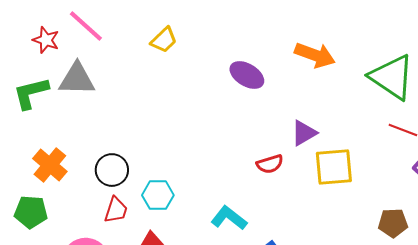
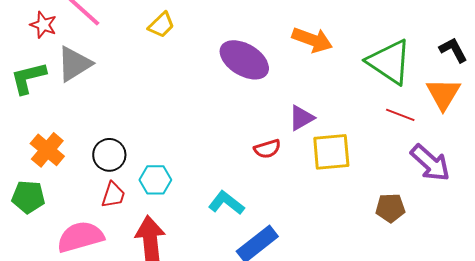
purple ellipse: (247, 75) -> (244, 60), size x1.4
gray triangle: (77, 79) -> (74, 64), turned -33

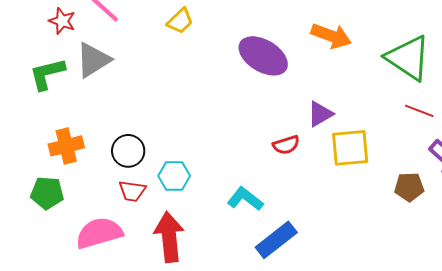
orange cross: (47, 150) -> (66, 146), turned 36
red trapezoid: (113, 195) -> (132, 191), turned 80
brown pentagon: (390, 208) -> (409, 187), moved

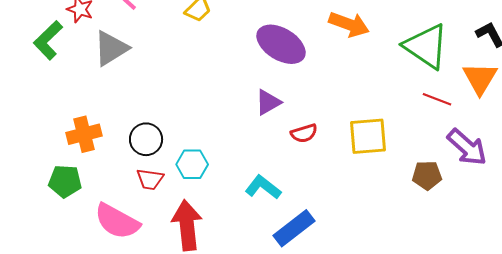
green L-shape: (47, 74) -> (48, 40), moved, turned -30
purple triangle: (320, 114) -> (268, 102), moved
pink semicircle: (99, 233) -> (117, 221), turned -135

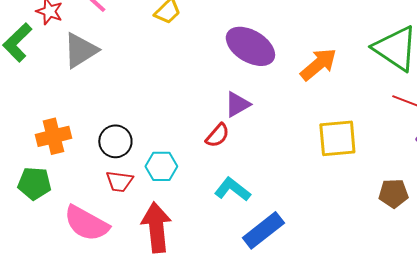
orange arrow: (349, 24) -> (318, 64), moved, turned -60
red semicircle: (304, 133) -> (217, 135), moved, turned -32
brown pentagon: (427, 175) -> (393, 193), moved

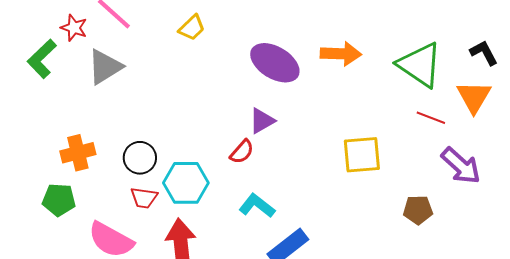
orange arrow: (318, 64) -> (341, 54), moved, turned 42
cyan hexagon: (161, 166) -> (186, 183), size x1.4

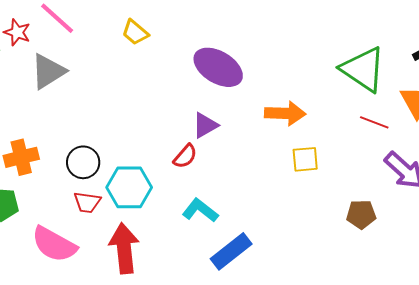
yellow trapezoid: (192, 28) -> (135, 32), turned 84
orange arrow: (341, 54) -> (285, 113), moved
yellow square: (362, 155) -> (305, 159), size x0.7

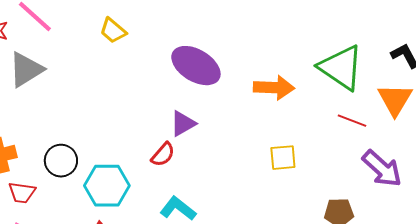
orange arrow: (285, 113) -> (274, 88), moved
red trapezoid: (87, 202) -> (22, 193), moved

